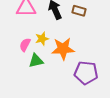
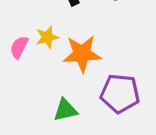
green triangle: (36, 61) -> (65, 110), moved

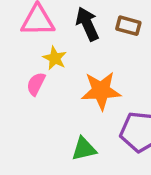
yellow star: (47, 37) -> (55, 58), moved, turned -30

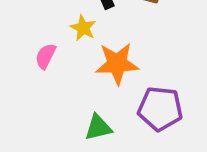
yellow star: (55, 58) -> (83, 28), moved

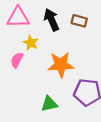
yellow star: (83, 28) -> (31, 43), moved

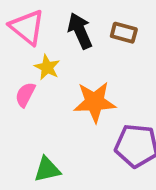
pink triangle: (18, 17) -> (27, 27), turned 40
green triangle: (49, 104) -> (47, 169), moved

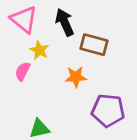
brown rectangle: (124, 33) -> (94, 45), moved, size x1.4
orange star: (95, 102) -> (76, 77), size x0.7

